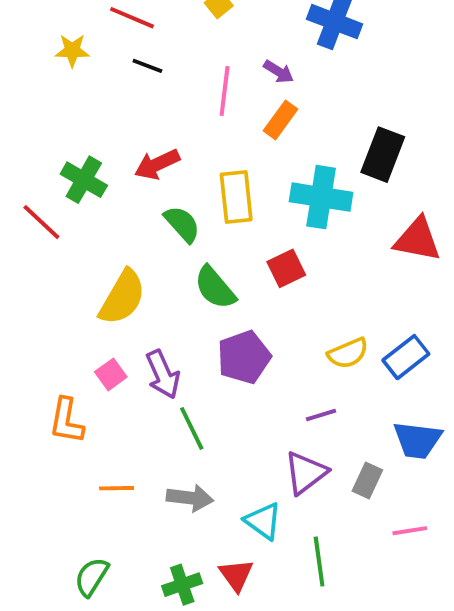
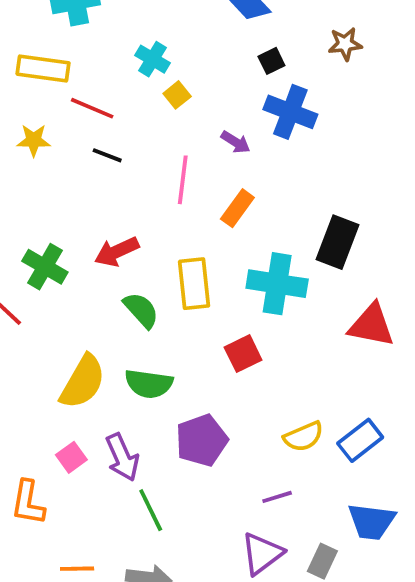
purple arrow: (279, 72) -> (236, 142), moved
green semicircle: (215, 288) -> (149, 384), moved, turned -42

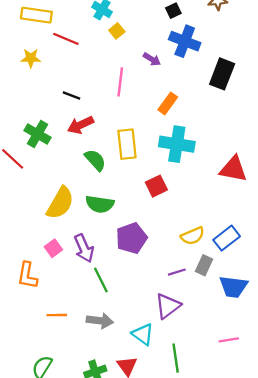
black line: (107, 155) -> (72, 95), moved
orange rectangle: (237, 208) -> (168, 103), moved
black rectangle: (337, 242) -> (222, 74), moved
gray rectangle: (322, 561) -> (204, 265), moved

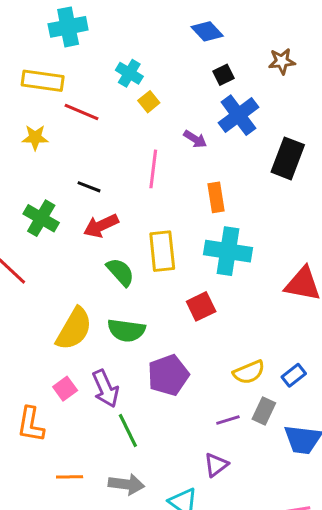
blue cross: (185, 41) -> (238, 115), turned 32
orange rectangle: (168, 103) -> (216, 197), turned -45
green cross: (38, 134) -> (41, 218), moved
blue rectangle: (227, 238) -> (294, 375), size x0.7
purple triangle: (168, 306) -> (216, 465), size x0.7

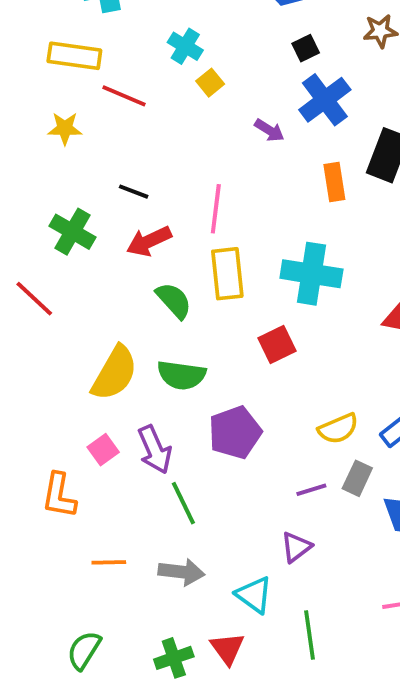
pink line: (153, 169) -> (216, 209), moved
orange rectangle: (216, 197) -> (334, 182), moved

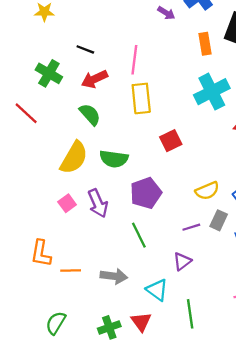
cyan cross: (311, 274) -> (212, 92), moved, turned -36
green semicircle: (174, 300) -> (90, 114), moved
orange L-shape: (59, 495) -> (41, 253), moved
green line: (183, 503) -> (139, 235), moved

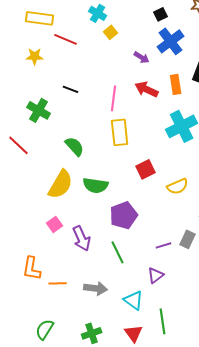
red arrow: (94, 79) -> (147, 89), moved, turned 50
yellow semicircle: (207, 191) -> (178, 186), moved
purple arrow: (98, 203) -> (82, 238), moved
red triangle: (141, 322) -> (134, 333), moved

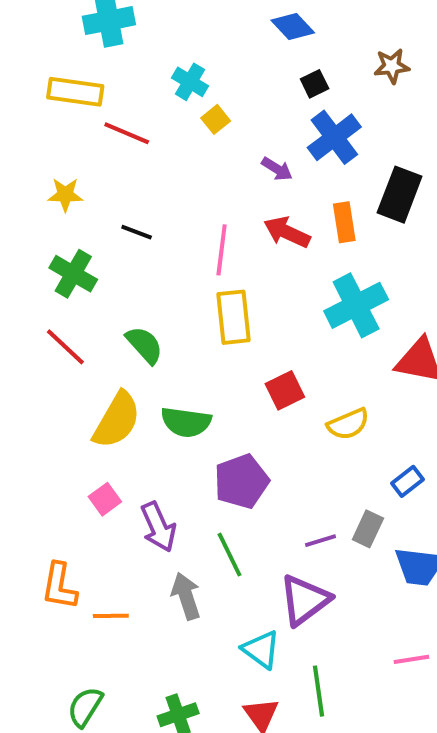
yellow star: (35, 56) -> (65, 195), moved
red line: (19, 145) -> (65, 347), moved
purple triangle: (156, 275) -> (305, 600), size x1.6
gray arrow: (96, 288) -> (186, 596), moved, turned -115

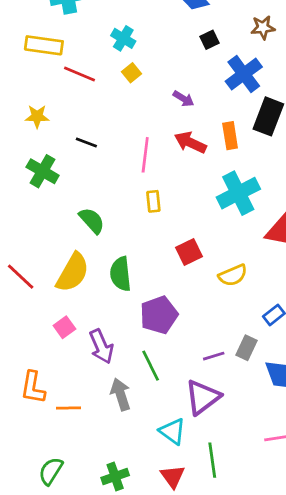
yellow square: (216, 119) -> (132, 73), moved
blue cross: (334, 137) -> (244, 74), moved
yellow rectangle: (233, 317) -> (153, 201), size x0.6
red line: (65, 347) -> (21, 277), moved
green semicircle: (186, 422) -> (121, 274), turned 76

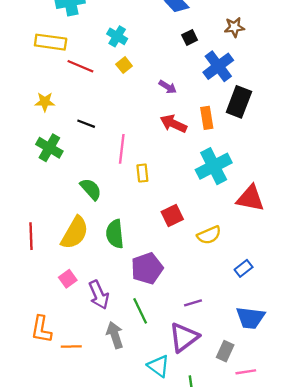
pink line: (145, 155) -> (122, 149), moved
red line: (21, 277) -> (31, 236), turned 45
gray rectangle: (246, 348) -> (225, 351), moved

